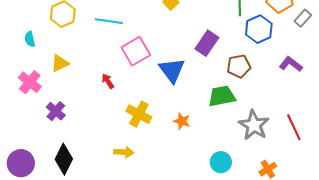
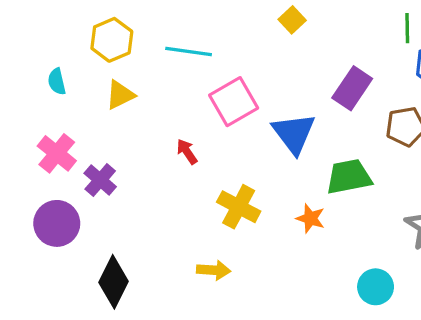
yellow triangle: (60, 63) -> (120, 95), moved
green trapezoid: (222, 96) -> (349, 177), moved
purple cross: (56, 111) -> (100, 180), moved
purple circle: (21, 163) -> (57, 223), moved

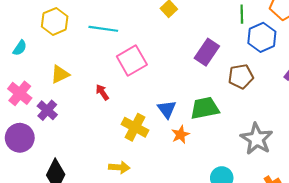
cyan semicircle: (57, 82) -> (20, 48), turned -133
yellow triangle: (120, 95) -> (60, 74), moved
blue triangle: (294, 133) -> (167, 109), moved, size x0.7
orange star: (310, 218) -> (180, 135), turned 30

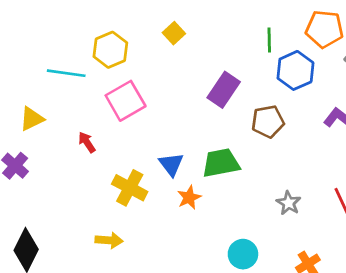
yellow hexagon: (55, 21) -> (110, 50), moved
cyan line: (103, 29) -> (66, 73), moved
gray star: (257, 139) -> (289, 203), size x0.6

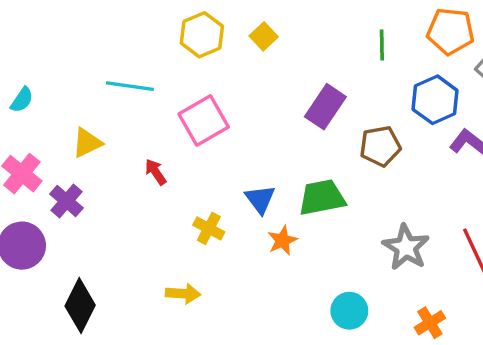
yellow hexagon: (110, 50) -> (202, 35), moved
blue hexagon: (295, 70) -> (435, 100), moved
yellow cross: (130, 188) -> (209, 228), size x0.7
gray star: (289, 203) -> (406, 247), size x1.5

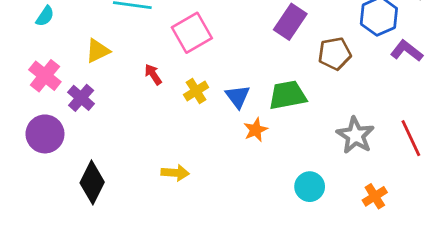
yellow cross: (209, 228) -> (196, 91), moved, turned 30

